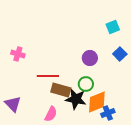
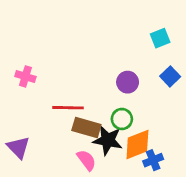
pink semicircle: (51, 114) -> (86, 160), moved, turned -63

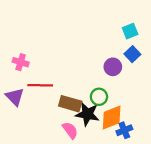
blue square: (170, 76) -> (132, 54), moved
purple circle: (128, 82) -> (113, 67), moved
red line: (68, 108) -> (40, 85), moved
purple triangle: (18, 147) -> (15, 97), moved

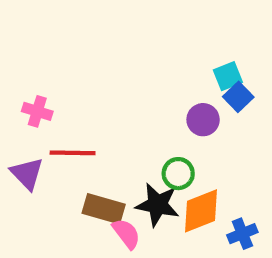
cyan square: (130, 31) -> (228, 76), moved
brown rectangle: (70, 104) -> (104, 209), moved
blue cross: (124, 130) -> (242, 234), moved

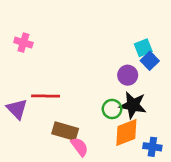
pink cross: (37, 111) -> (23, 43), moved
black star: (157, 205) -> (133, 105), moved
blue cross: (242, 234) -> (152, 147), turned 30

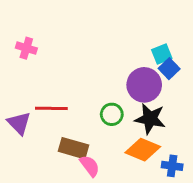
purple circle: (128, 75) -> (144, 85), size x1.5
green circle: (112, 109) -> (112, 114), moved
orange diamond: (126, 132) -> (143, 150), turned 44

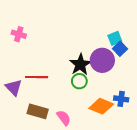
black star: (150, 119) -> (80, 64), moved, turned 30
brown rectangle: (73, 148) -> (38, 111), moved
blue cross: (172, 166) -> (121, 99), moved

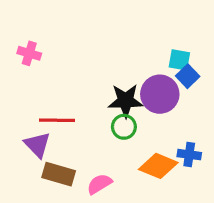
cyan square: (115, 38) -> (179, 60), turned 32
black star: (80, 64) -> (126, 101), turned 30
purple triangle: (14, 87) -> (37, 145), moved
pink semicircle: (64, 118) -> (99, 184), turned -84

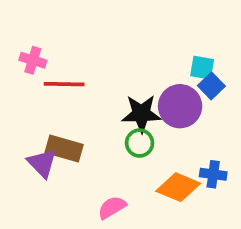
red line: (57, 120) -> (64, 84), moved
brown rectangle: (59, 174) -> (64, 149), moved

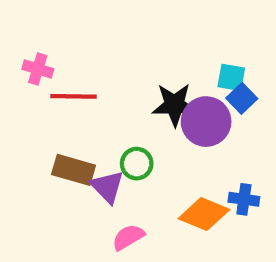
black star: (141, 114) -> (175, 105), moved
green circle: (140, 143) -> (137, 164), moved
purple triangle: (42, 163) -> (107, 187), moved

